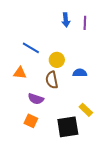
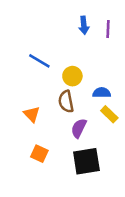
orange triangle: (20, 73) -> (32, 114), moved, turned 40
purple semicircle: (36, 99) -> (79, 128), moved, turned 98
yellow rectangle: (86, 110) -> (109, 114), moved

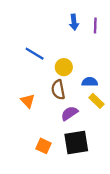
purple semicircle: (79, 128) -> (69, 113), turned 30
orange square: (39, 154) -> (44, 146), moved

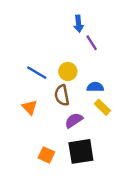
purple line: (95, 26) -> (92, 43), moved, turned -35
blue line: (35, 54) -> (37, 73), moved

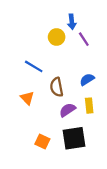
yellow circle: (68, 71) -> (57, 37), moved
blue semicircle: (95, 87) -> (87, 79), turned -32
yellow rectangle: (102, 107) -> (89, 106), moved, turned 40

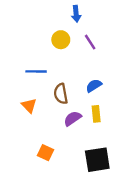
blue arrow: (72, 22) -> (76, 14), moved
blue line: (34, 66) -> (36, 71), turned -30
black square: (74, 138) -> (97, 160), moved

